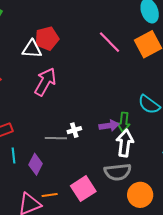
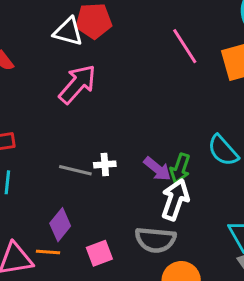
purple arrow: (109, 126) -> (157, 169), turned 36
purple diamond: (36, 164) -> (60, 225), moved
pink square: (83, 189) -> (99, 253), size x0.7

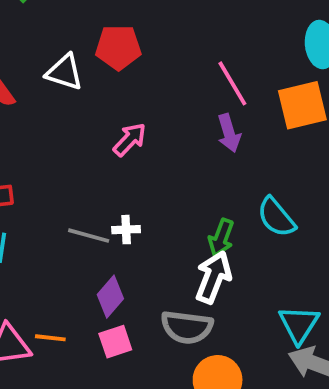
white triangle: (68, 32) -> (65, 72), moved
pink arrow: (77, 84) -> (130, 140), moved, size x0.7
purple arrow: (157, 169) -> (229, 133), moved, turned 32
purple diamond: (60, 225) -> (110, 297), moved

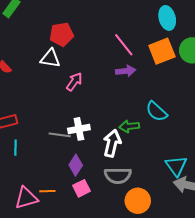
white triangle: (65, 72) -> (50, 58), moved
purple arrow: (229, 133) -> (126, 71), turned -72
white cross: (126, 230) -> (79, 129), size x1.5
green arrow: (221, 238) -> (129, 126), turned 72
white arrow: (213, 277) -> (112, 143), moved

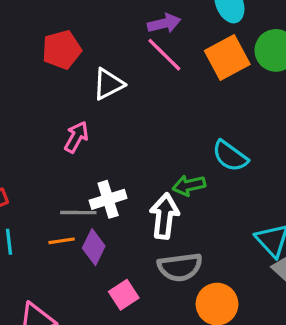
white triangle: (50, 58) -> (108, 84), moved, turned -30
purple arrow: (126, 71) -> (164, 23), moved
pink arrow: (74, 82) -> (76, 137), moved
purple diamond: (76, 165) -> (94, 247), moved
orange line: (47, 191) -> (62, 241), moved

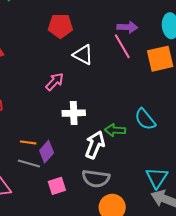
white triangle: (108, 84) -> (83, 55), turned 40
white cross: (108, 199) -> (74, 113), moved
gray line: (78, 213) -> (29, 164), moved

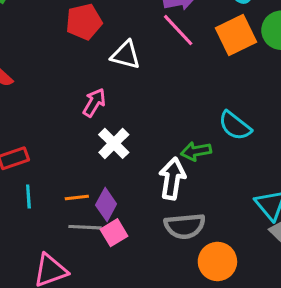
white cross: (74, 113) -> (114, 143), moved, turned -30
pink square: (57, 186) -> (114, 233), moved

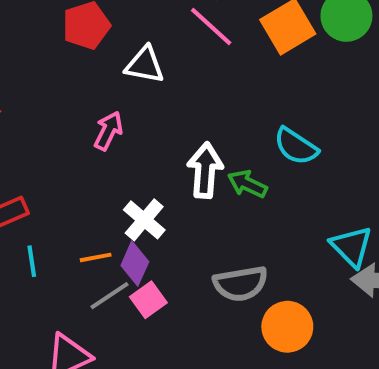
white cross: (114, 143) -> (144, 220), moved
green arrow: (196, 151) -> (247, 184), turned 40
white arrow: (172, 179) -> (205, 170), moved
gray line: (85, 227) -> (110, 296), turned -32

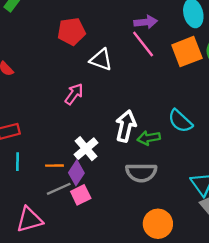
green arrow: (247, 184) -> (149, 138), turned -45
gray semicircle: (240, 284) -> (141, 173), moved

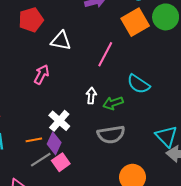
pink line: (143, 44) -> (105, 54), moved, turned 75
white arrow: (126, 126) -> (91, 96), size x0.6

